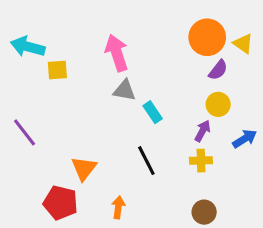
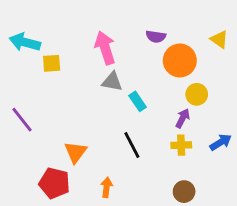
orange circle: (207, 37) -> (180, 60), moved
purple semicircle: (218, 70) -> (156, 37), moved, turned 60
blue arrow: (245, 139) -> (221, 142), moved

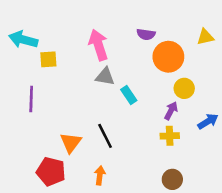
yellow triangle: (219, 39) -> (205, 37), turned -48
purple line: (22, 120) -> (31, 99), moved, turned 40
blue arrow: (221, 142) -> (208, 121), moved
black line: (132, 145) -> (105, 136), moved

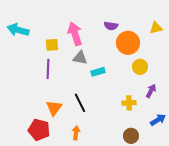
yellow square: (48, 59) -> (52, 45), moved
cyan rectangle: (129, 95) -> (98, 72), turned -72
purple line: (31, 99) -> (48, 69), moved
purple arrow: (171, 111) -> (151, 91), moved
blue arrow: (208, 121) -> (158, 120), moved

